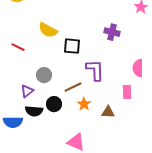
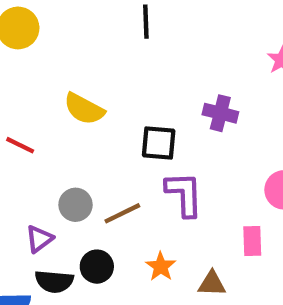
black square: (72, 46) -> (159, 143), moved
brown line: (73, 87) -> (122, 213), moved

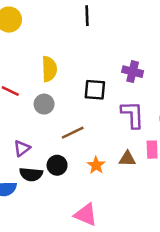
yellow semicircle: (84, 109) -> (49, 69), turned -120
purple L-shape: (184, 194) -> (133, 114), moved
gray circle: (76, 205) -> (44, 104), moved
brown triangle: (212, 284) -> (127, 159), moved

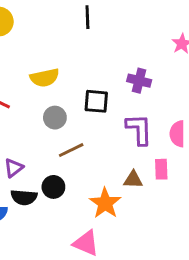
yellow semicircle: (49, 69) -> (45, 78), turned 80
gray circle: (44, 104) -> (55, 118), moved
orange star: (96, 165) -> (105, 203), moved, size x1.5

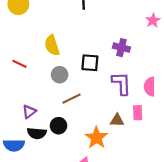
yellow semicircle: (45, 78) -> (52, 45), turned 84

